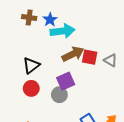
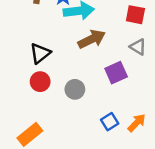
red square: (90, 57) -> (135, 15), moved
purple square: (66, 81) -> (116, 73), moved

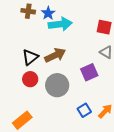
brown arrow: (92, 39) -> (55, 55), moved
gray circle: (75, 89) -> (57, 85), size x1.5

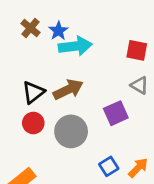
brown cross: (28, 11) -> (30, 28), turned 32

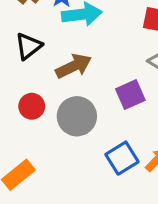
black triangle: (33, 92) -> (28, 46), moved
blue square: (109, 166) -> (122, 158), size x1.4

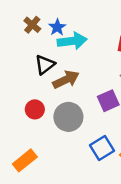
black triangle: (28, 46) -> (45, 65), moved

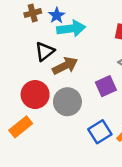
brown cross: (32, 25) -> (33, 13), turned 35
red circle: (35, 109) -> (35, 95), size x1.5
orange rectangle: (25, 160) -> (21, 127), moved

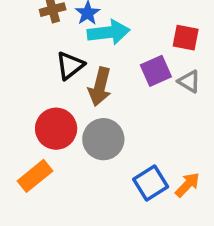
brown arrow: (65, 66) -> (100, 87), turned 130
purple square: (106, 86) -> (156, 71), moved

